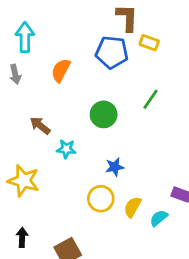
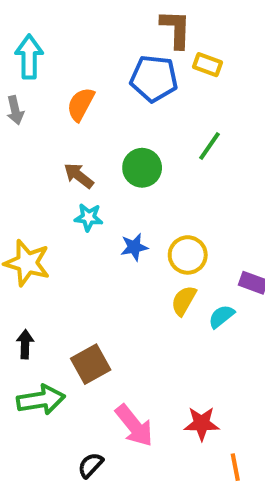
brown arrow: (40, 125) -> (79, 176), moved
blue star: (115, 167) -> (134, 247), moved
yellow circle: (101, 199) -> (188, 255), moved

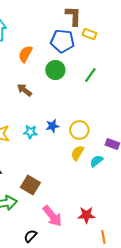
green circle: (142, 168) -> (55, 70), moved
cyan star: (89, 217) -> (30, 132), moved
brown square: (91, 364) -> (30, 185), turned -30

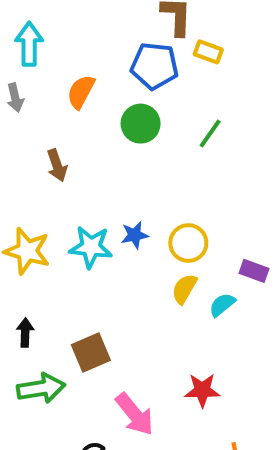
brown arrow: (24, 90) -> (57, 165), moved, turned -147
cyan star: (30, 132) -> (91, 247), size x1.5
brown square: (30, 185) -> (91, 352), turned 36
red star: (86, 215) -> (202, 390), moved

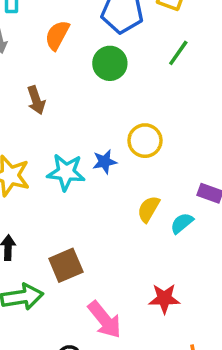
green line: (210, 134) -> (178, 53), moved
yellow circle: (188, 243) -> (145, 141), moved

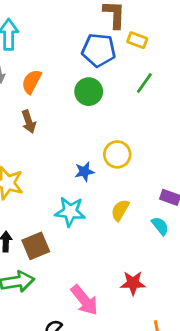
orange semicircle: (57, 35) -> (32, 82), moved
cyan star: (66, 172) -> (70, 212), moved
cyan semicircle: (182, 223) -> (160, 226), moved, turned 90
brown square: (66, 265) -> (36, 246), moved

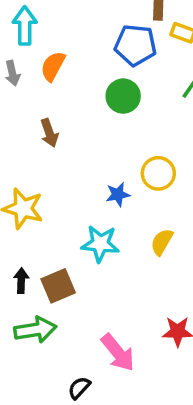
orange semicircle: (32, 82) -> (53, 66), moved

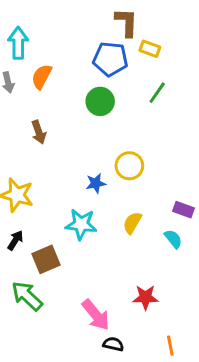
black arrow: (21, 281) -> (15, 240), moved, turned 30
green arrow: (35, 330) -> (27, 296), turned -128
black semicircle: (79, 388) -> (113, 344), moved, turned 60

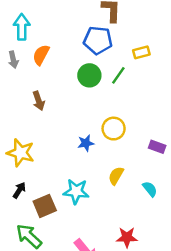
yellow rectangle: (150, 49) -> (141, 52), moved, turned -35
green line: (157, 93) -> (118, 75), moved
purple rectangle: (183, 210) -> (157, 147), moved
cyan star: (81, 224) -> (76, 191), moved

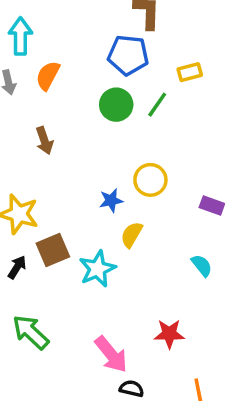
yellow semicircle: (116, 176) -> (132, 235), moved
cyan star: (76, 191) -> (97, 269), turned -30
brown square: (45, 206) -> (53, 250), moved

